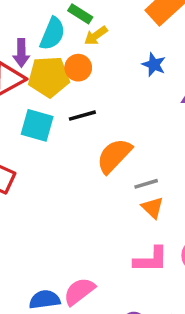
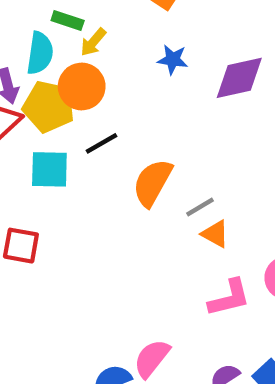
orange circle: (78, 68) -> (82, 87), size x1.4
yellow pentagon: (49, 77) -> (49, 107), turned 30

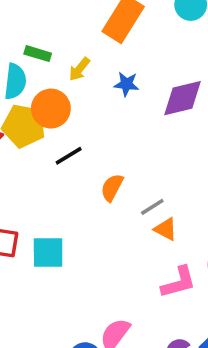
yellow arrow: (93, 42) -> (79, 69), moved
cyan square: (49, 169) -> (48, 253), moved
orange semicircle: (152, 183) -> (112, 187), size x0.7

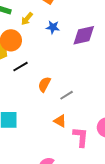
orange triangle: (166, 229) -> (60, 121), moved
pink L-shape: (179, 282) -> (81, 137), turned -70

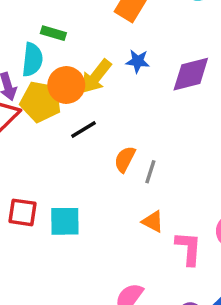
yellow arrow: (27, 19) -> (96, 76), moved, size x1.5
gray line: (67, 95) -> (150, 172), moved, turned -40

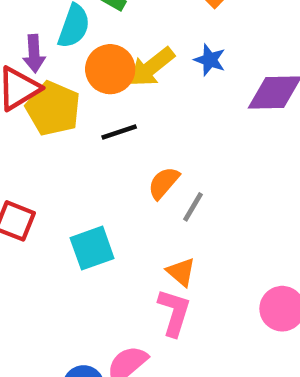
yellow pentagon: (41, 102) -> (53, 108), moved
cyan square: (65, 221) -> (92, 248), moved, turned -32
pink L-shape: (189, 248) -> (174, 312), moved

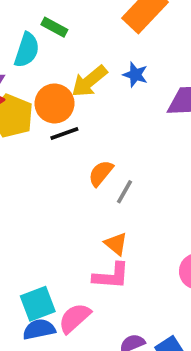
orange circle: (110, 69) -> (55, 103), moved
cyan square: (92, 248) -> (38, 304), moved
pink L-shape: (174, 312) -> (111, 276), turned 78

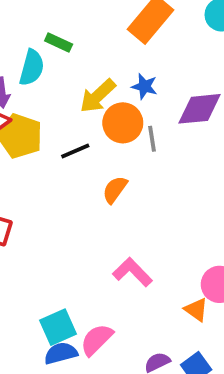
orange circle: (55, 103) -> (123, 123), moved
gray line: (124, 192) -> (152, 139), moved, turned -35
orange triangle: (116, 244) -> (196, 310), moved
pink L-shape: (111, 276) -> (132, 272), moved, turned -135

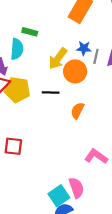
gray line: (152, 139) -> (96, 56), moved, turned 32
black line: (75, 151) -> (51, 93), turned 35
pink semicircle: (97, 340) -> (76, 188), moved, turned 126

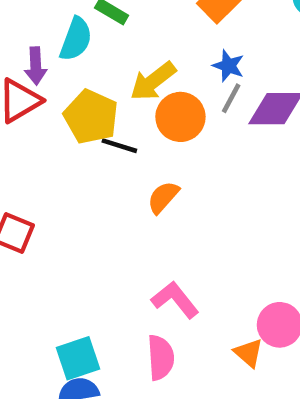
blue star: (84, 48) -> (228, 66), moved
yellow pentagon: (17, 90) -> (91, 117), moved
pink semicircle: (76, 188) -> (161, 358), moved

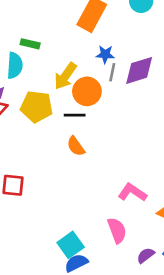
black line: (119, 146) -> (75, 115), moved
orange semicircle: (163, 197) -> (76, 146), moved, turned -60
pink L-shape: (175, 300) -> (132, 192), moved

